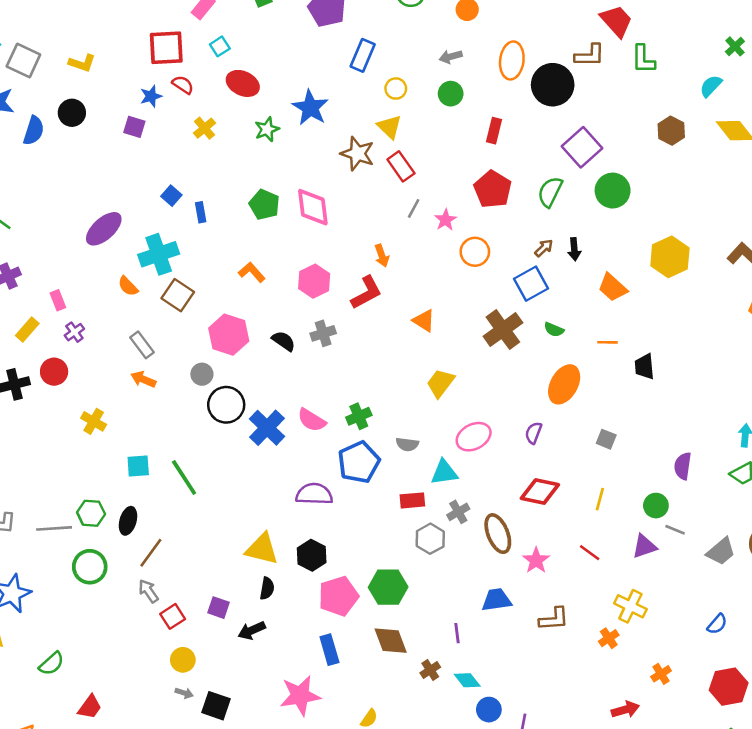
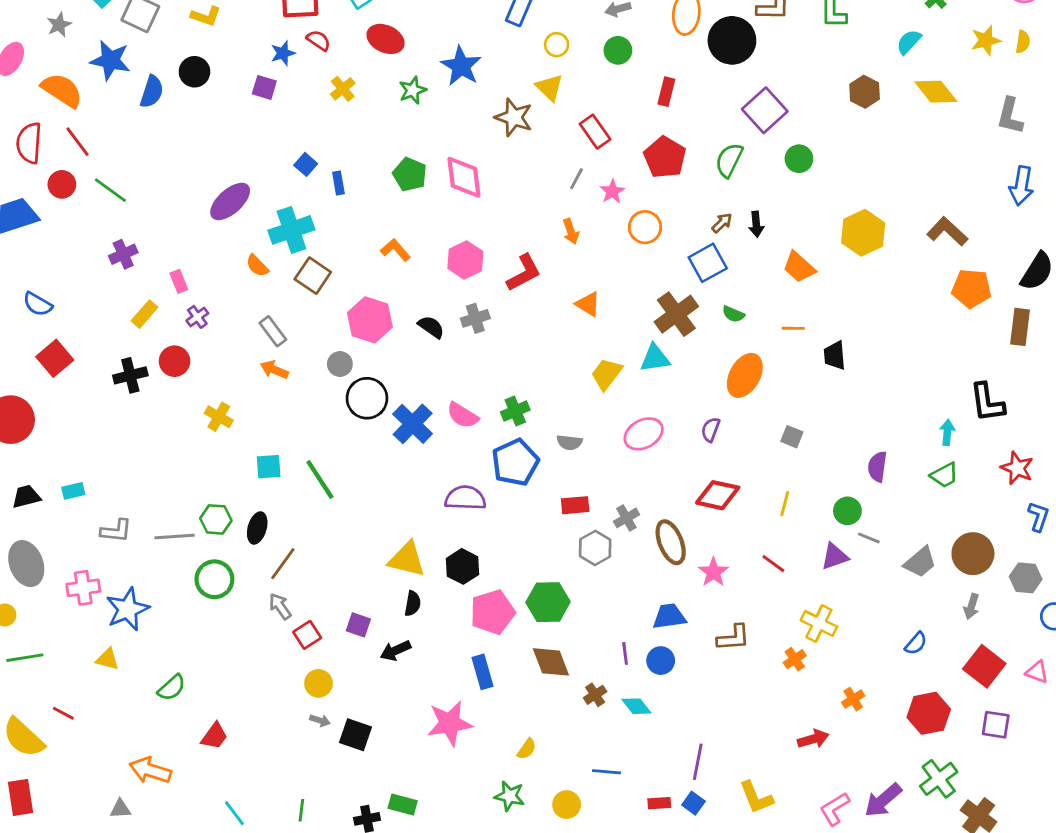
red rectangle: (401, 166) -> (595, 132), moved
green circle: (613, 191) -> (799, 159), size x0.7
orange arrow: (382, 256) -> (571, 231), moved
cyan triangle: (444, 472) -> (655, 358), moved
blue circle: (489, 710) -> (661, 661), moved

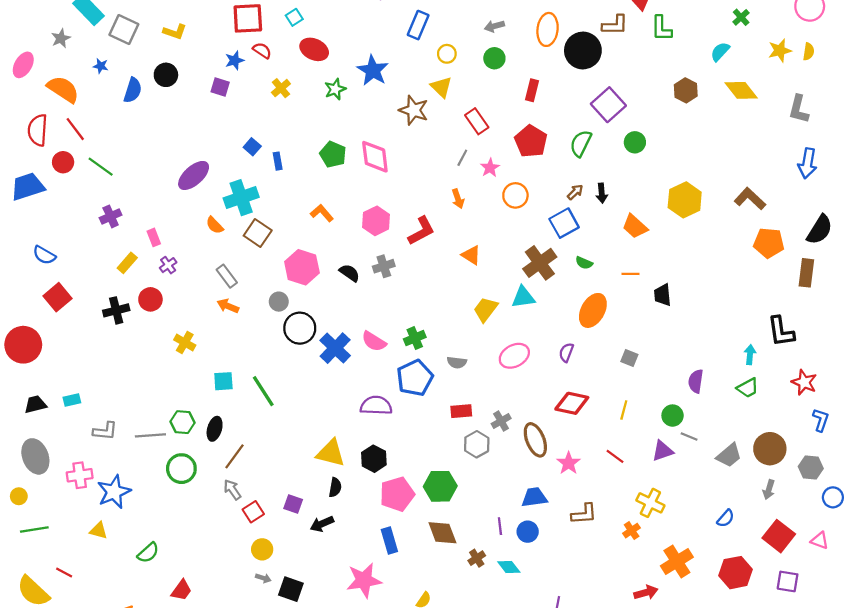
blue star: (110, 60) -> (101, 66), size x0.5
orange cross: (853, 699) -> (677, 562), size x1.8

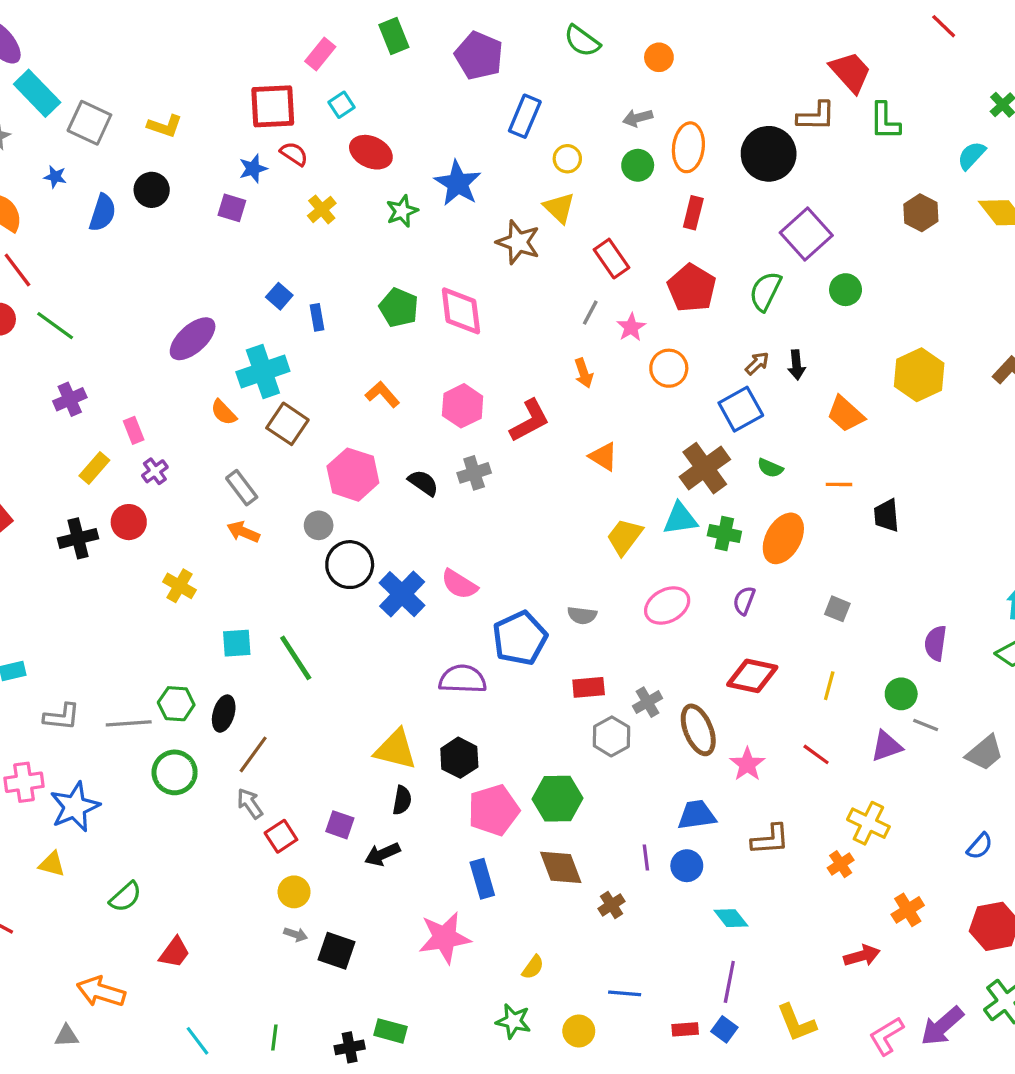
orange ellipse: (548, 29) -> (688, 147), moved
green cross: (415, 338) -> (724, 533), moved, turned 35
orange cross: (677, 562) -> (908, 910), size x0.7
cyan diamond: (509, 567) -> (731, 918), moved

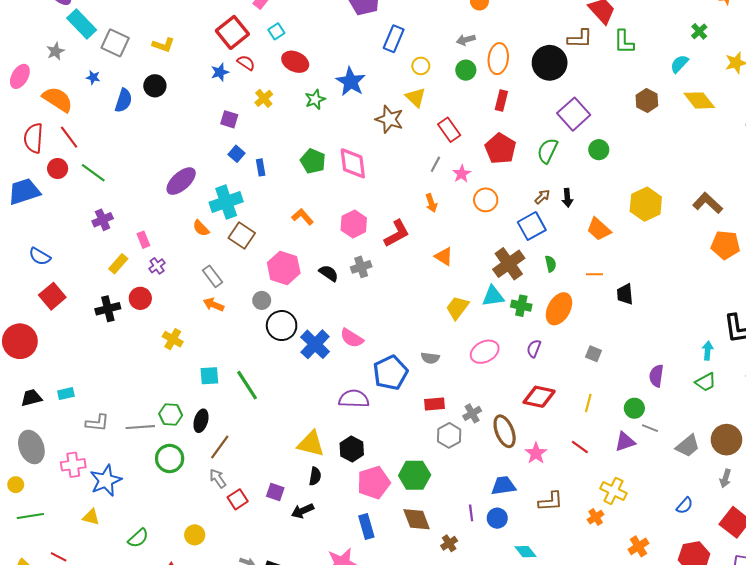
red square: (273, 106) -> (232, 32), turned -36
purple square: (232, 208) -> (229, 119), moved
green semicircle: (770, 468) -> (551, 264), turned -126
yellow circle: (294, 892) -> (195, 535), moved

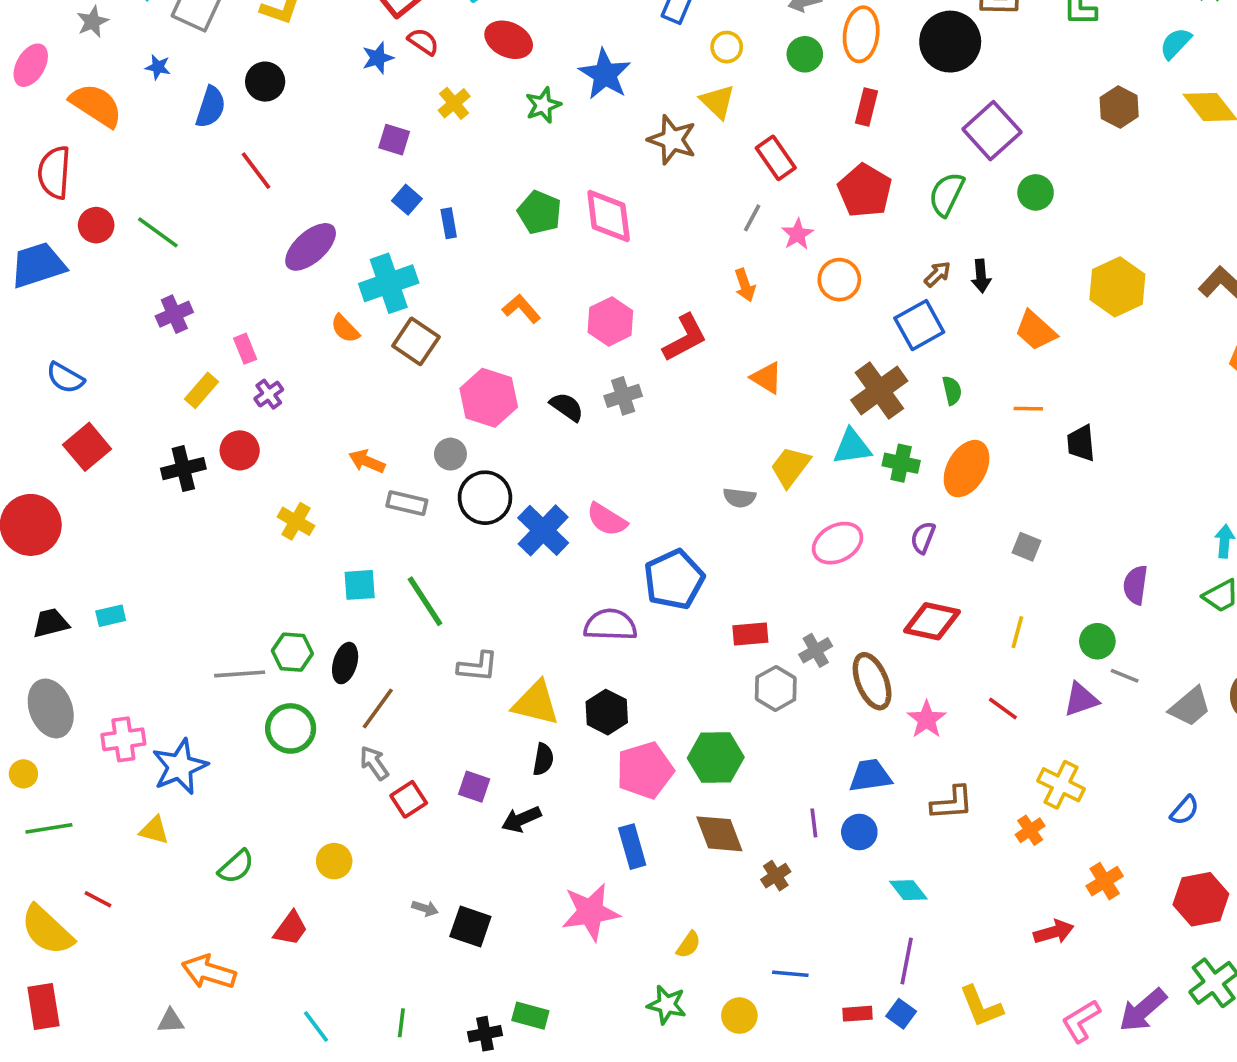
red line: (69, 137) -> (256, 171), moved
gray rectangle: (212, 276) -> (407, 503), moved, turned -40
gray semicircle: (430, 358) -> (739, 498), moved
gray L-shape: (97, 423) -> (478, 667), moved

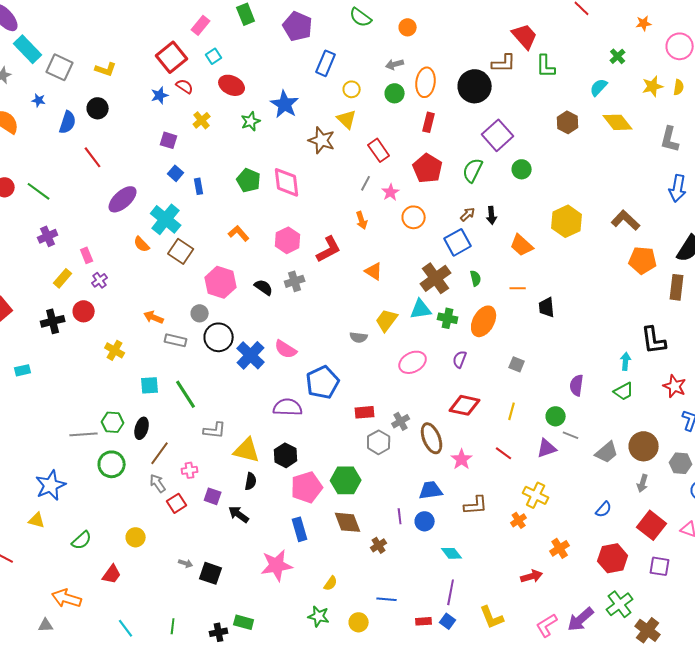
cyan cross: (389, 283) -> (166, 219), turned -32
cyan rectangle: (111, 616) -> (23, 370), moved
pink cross: (123, 739) -> (190, 470), moved, size x0.7
black arrow: (521, 819) -> (239, 514), turned 60

